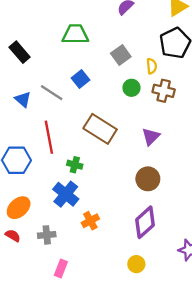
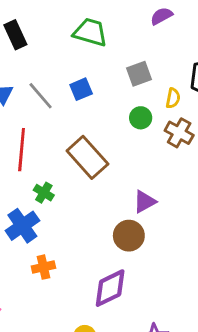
purple triangle: (151, 137) -> (145, 202), moved

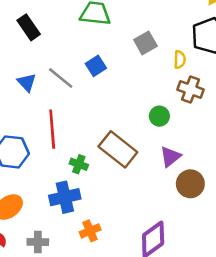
green circle: (141, 118) -> (159, 116), moved
brown rectangle: (87, 157) -> (118, 149), moved
blue cross: (22, 226) -> (65, 197), turned 32
brown circle: (129, 236) -> (190, 184), moved

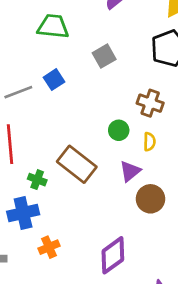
yellow semicircle: (180, 60) -> (149, 142), moved
gray line: (61, 78) -> (18, 92), turned -60

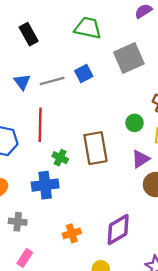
gray square: (104, 56) -> (129, 58), size x1.5
brown rectangle: (77, 164) -> (95, 148), turned 36
orange cross: (49, 247) -> (72, 233), moved

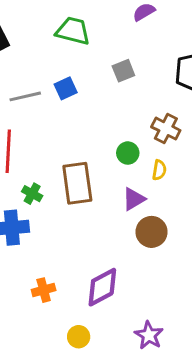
gray square: (129, 58) -> (123, 71), size x0.6

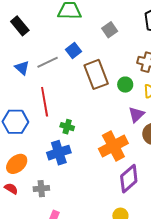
brown rectangle: (77, 183) -> (96, 74), moved
orange cross: (44, 290) -> (113, 146), moved, size x1.8

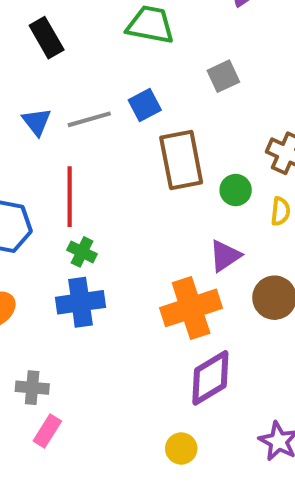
purple triangle: (136, 115) -> (225, 256), moved
green cross: (67, 127) -> (82, 252), moved
gray cross: (41, 189) -> (32, 388), moved

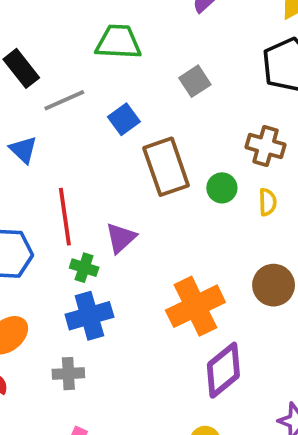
gray line: (89, 119) -> (64, 100), moved
purple triangle: (225, 256) -> (121, 238), moved
gray cross: (32, 388) -> (68, 374), moved

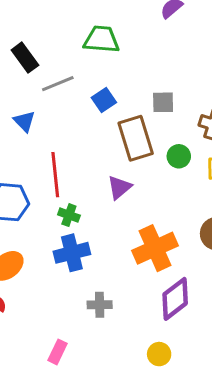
gray square: (195, 81) -> (163, 102), moved, turned 30
purple triangle: (121, 238) -> (119, 187), moved
gray cross: (68, 374) -> (100, 305), moved

